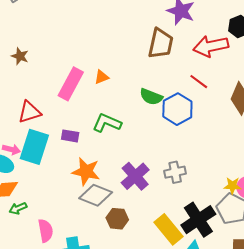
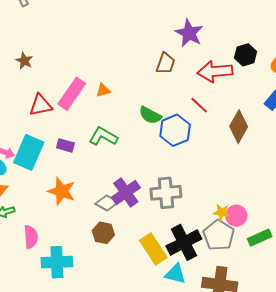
brown trapezoid: (161, 43) -> (166, 63), size x0.7
red triangle: (29, 112) -> (41, 105), moved
orange star: (86, 171) -> (62, 191), moved
gray cross: (175, 172) -> (166, 193), size x1.4
gray diamond: (96, 195) -> (107, 203), moved, size x0.7

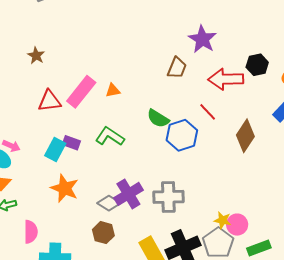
cyan rectangle: (29, 152) -> (55, 149), moved, size x0.7

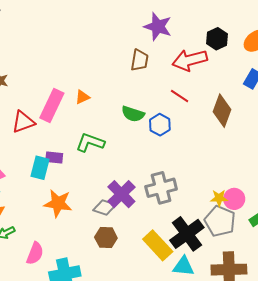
blue hexagon: (182, 135) -> (160, 125), size x0.7
pink semicircle: (31, 232) -> (35, 253), turned 35

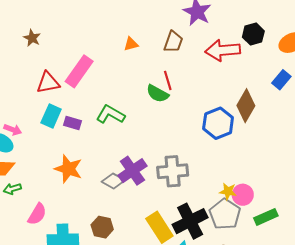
red line: (180, 96) -> (168, 80), moved, turned 30
orange triangle: (82, 97) -> (131, 44), moved
blue hexagon: (160, 125) -> (218, 123), moved, size x1.4
cyan rectangle: (40, 168) -> (51, 116), moved
brown hexagon: (106, 238) -> (102, 227), moved

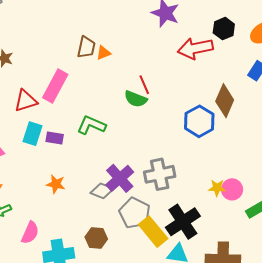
brown trapezoid: (173, 42) -> (86, 47), moved
orange star: (68, 169) -> (56, 184), size x0.7
gray pentagon: (225, 214) -> (135, 213), moved

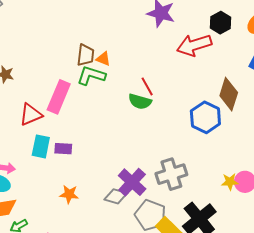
orange triangle: (103, 53) -> (103, 59), turned 49
green L-shape: (91, 125) -> (91, 75), moved

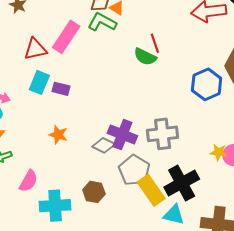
purple cross: (132, 182) -> (122, 134), turned -32

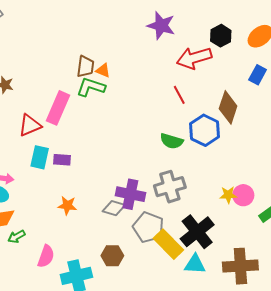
red line: (155, 43) -> (179, 95), moved
green semicircle: (145, 57) -> (172, 141), moved

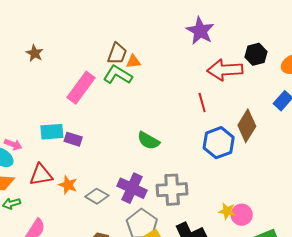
orange triangle: (103, 70) -> (133, 61), turned -42
red triangle: (30, 125) -> (41, 175), moved
green semicircle: (172, 141) -> (148, 141), moved
cyan rectangle: (40, 157) -> (52, 132), turned 60
gray diamond: (114, 208) -> (97, 196), moved

